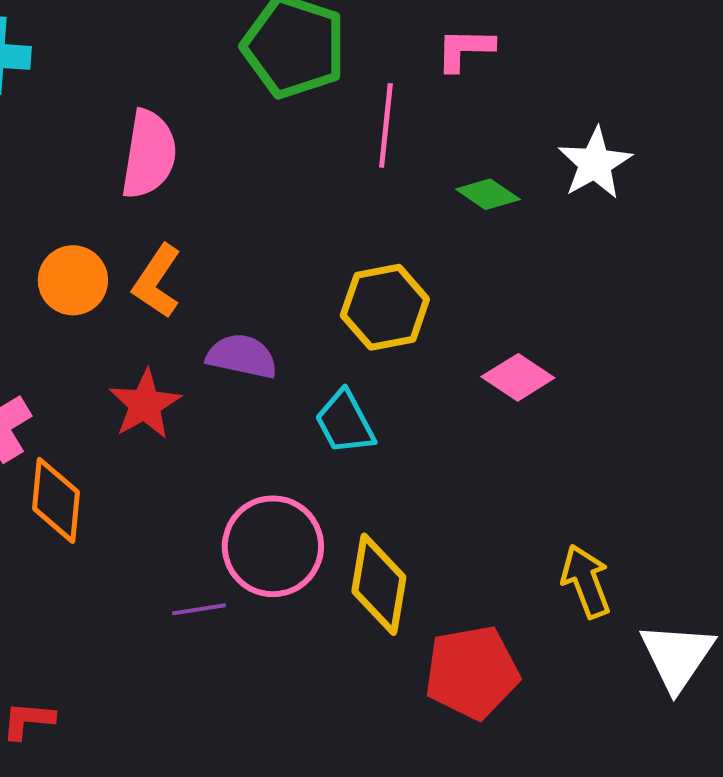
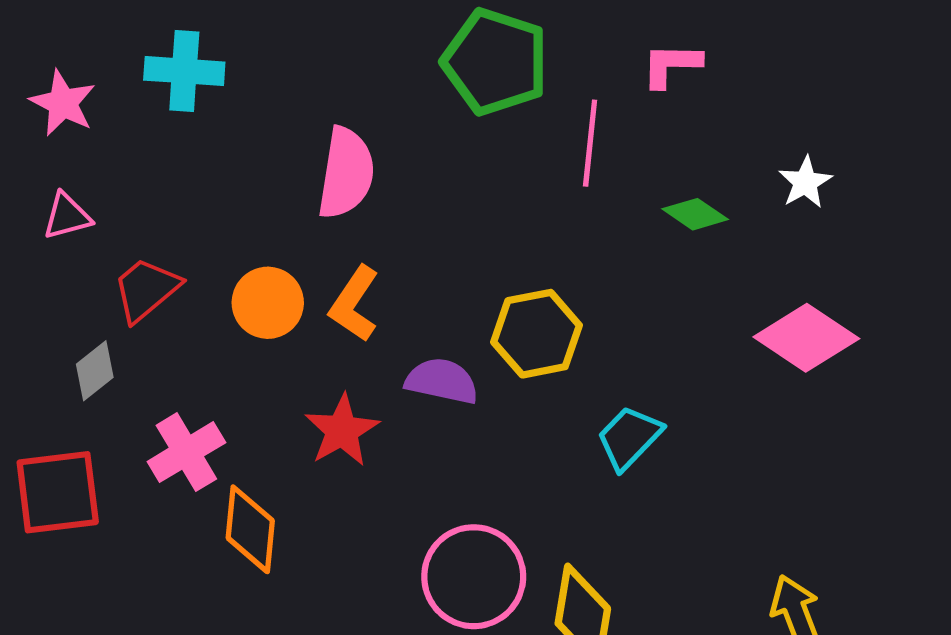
white star: (595, 163) -> (805, 182), size x0.7
yellow hexagon: (385, 307) -> (537, 334), moved
pink diamond: (518, 377) -> (806, 338), moved, size x1.4
cyan trapezoid: (345, 422) -> (629, 438), moved, turned 72

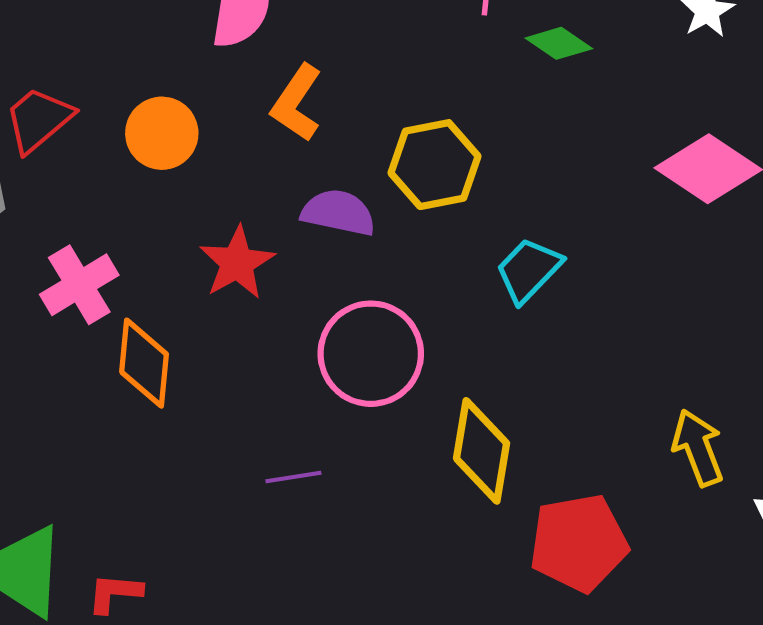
green diamond: (695, 214) -> (559, 43), moved
orange L-shape: (354, 304) -> (297, 103), moved
pink circle: (474, 577) -> (371, 354), moved

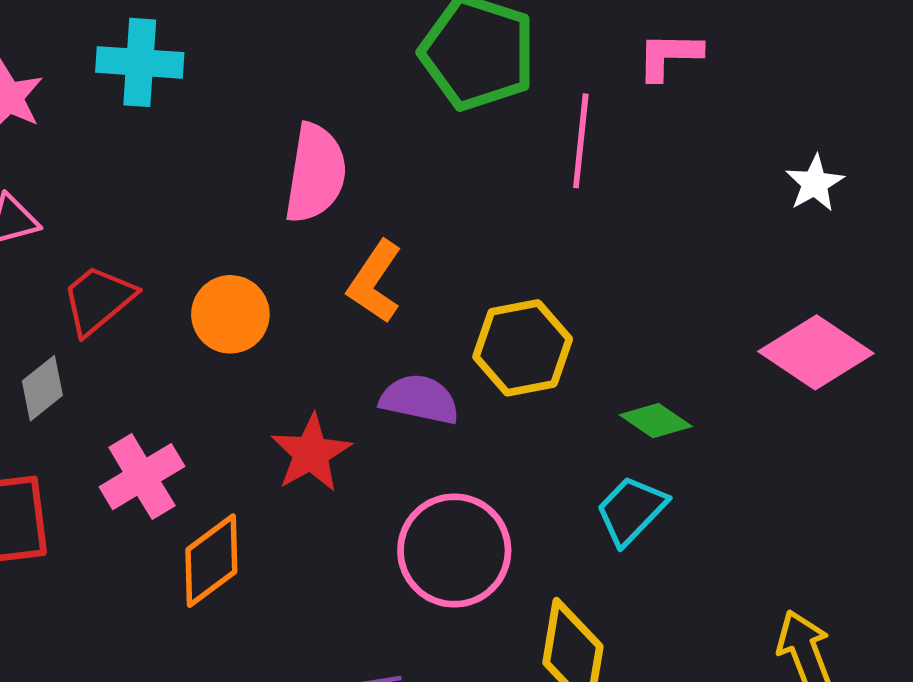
green diamond: (559, 43) -> (656, 421), moved
cyan trapezoid: (529, 270) -> (631, 510), moved
orange diamond: (144, 363) -> (211, 561), turned 48

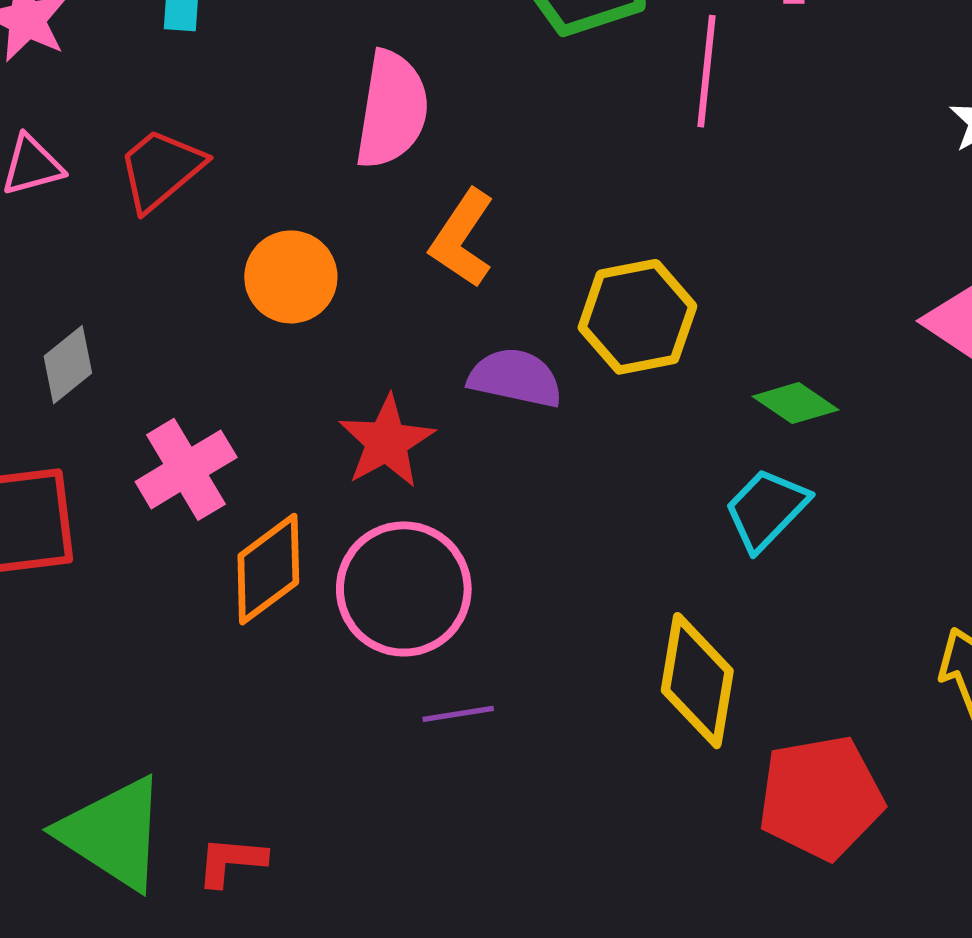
red trapezoid: (98, 300) -> (161, 169), moved
pink circle: (454, 550) -> (404, 589), moved

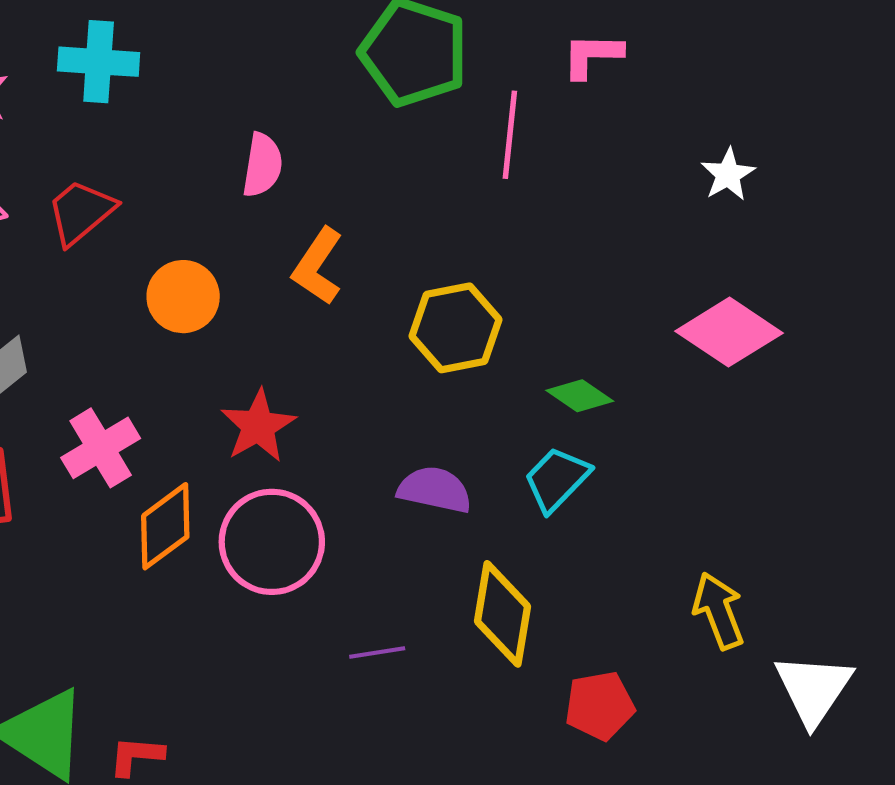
pink semicircle: (392, 110) -> (262, 165), size x0.7
purple semicircle: (515, 378) -> (435, 490), moved
purple line: (458, 714) -> (377, 653), moved
red pentagon: (821, 797) -> (600, 706), size x0.7

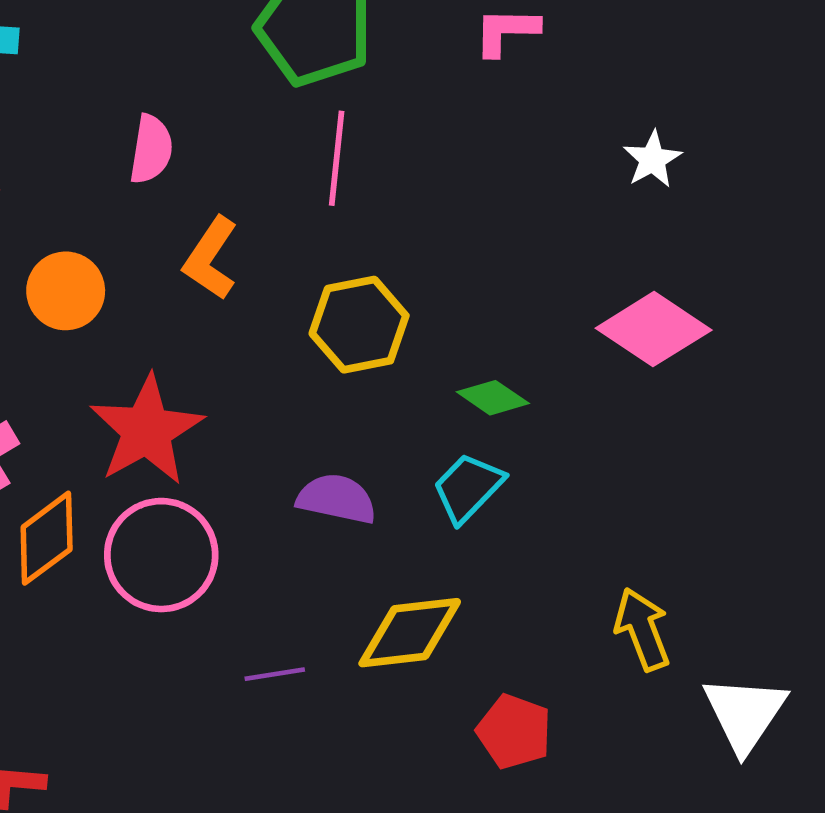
pink line: (510, 135) -> (337, 158), moved
red star: (258, 426) -> (147, 430), size x1.4
yellow diamond: (502, 614) -> (410, 633), turned 74
red pentagon: (600, 706) -> (514, 732), turned 30

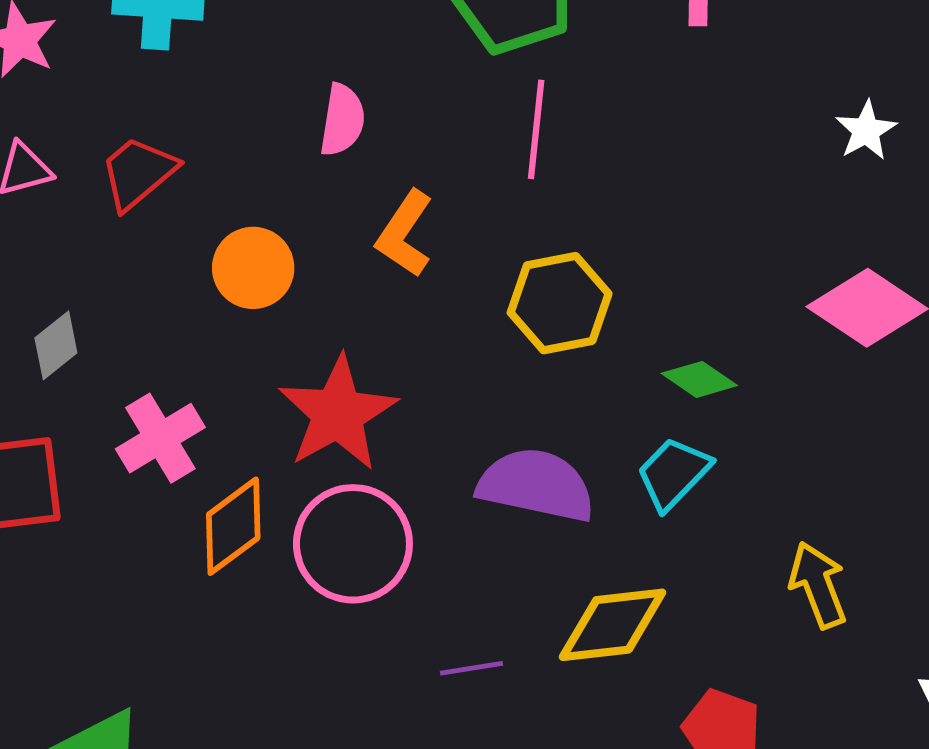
purple semicircle: (337, 499) -> (536, 485), size x1.4
yellow arrow: (642, 629) -> (818, 585), moved

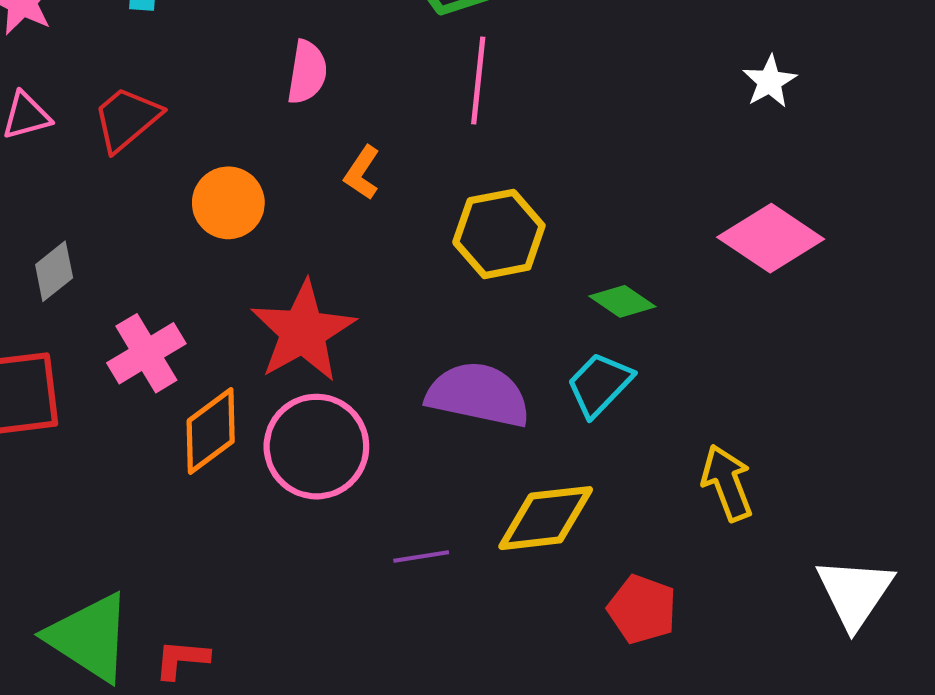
orange L-shape: (405, 234) -> (362, 173), size x0.7

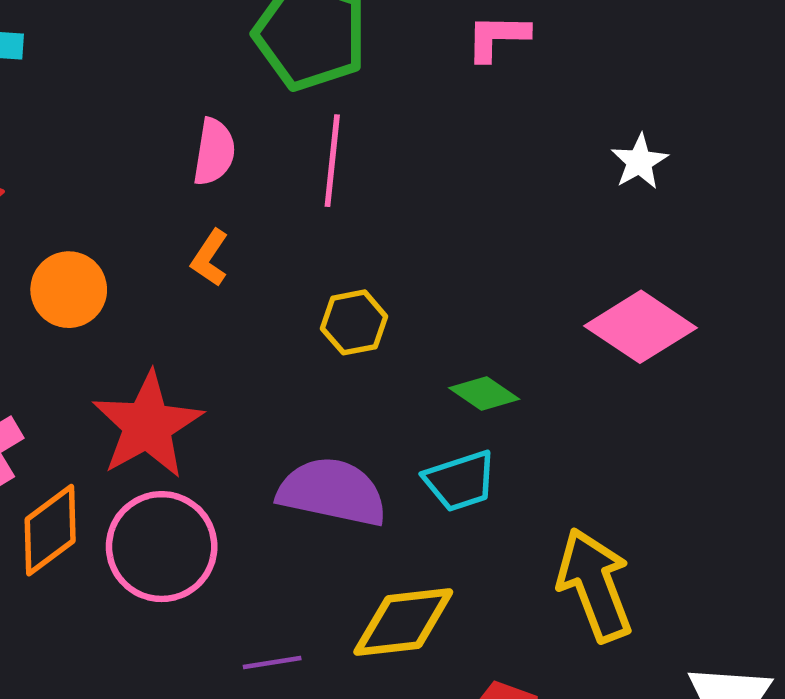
pink semicircle: (307, 72) -> (214, 152), moved
yellow hexagon: (499, 234) -> (354, 322), size x0.7
cyan trapezoid: (600, 384) -> (460, 481), turned -152
yellow arrow: (727, 483) -> (595, 585), size x1.4

